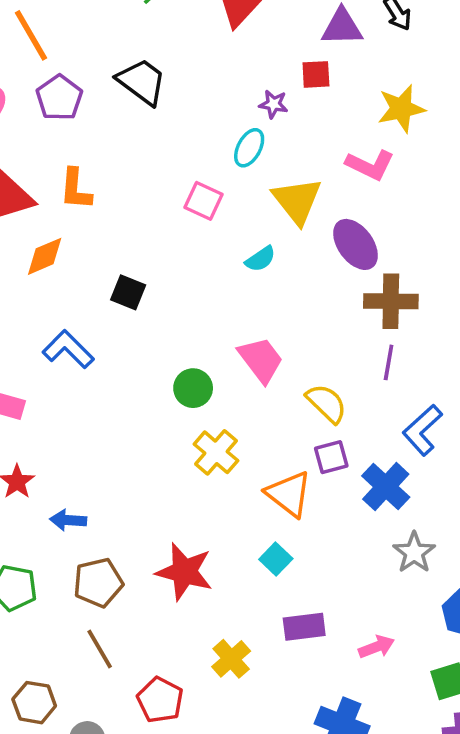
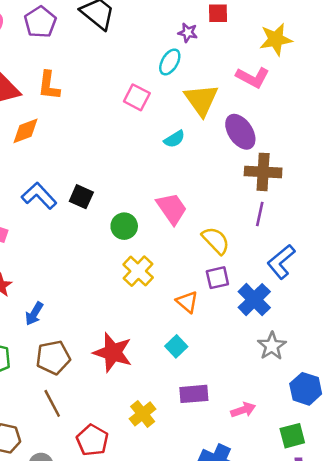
black square: (128, 292) -> (81, 197), moved
orange triangle: (289, 494) -> (187, 302), size x0.7
blue arrow: (68, 520) -> (34, 314), turned -65

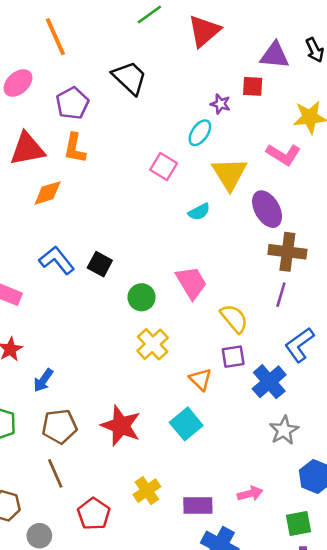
purple pentagon: (40, 22) -> (72, 103), moved
cyan square: (176, 346) -> (186, 424), size x1.4
purple rectangle: (194, 394) -> (198, 505), moved

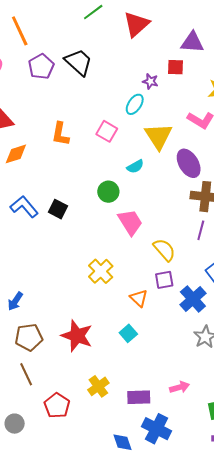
purple pentagon: (72, 103) -> (41, 67), moved
orange L-shape: (75, 148) -> (60, 134), moved
green circle: (142, 297) -> (108, 192), moved
cyan square: (186, 424) -> (128, 333), size x0.7

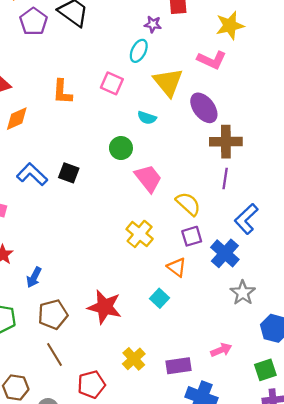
cyan semicircle: (135, 166) -> (147, 118), turned 54
yellow cross: (101, 271) -> (140, 234), moved
orange triangle: (139, 298) -> (177, 267), moved
red pentagon: (57, 406) -> (91, 384), turned 30

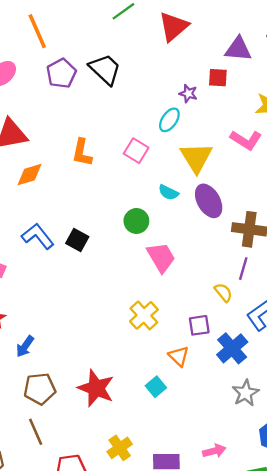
purple ellipse: (204, 108) -> (209, 201), moved
yellow semicircle: (188, 204) -> (223, 292), moved, size x0.7

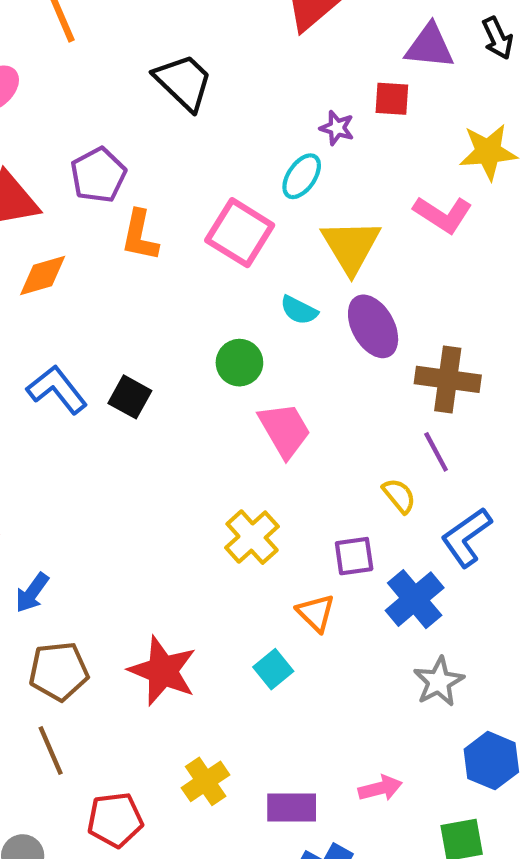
purple pentagon: (61, 73) -> (98, 175), moved
pink square: (136, 151) -> (240, 233), size x1.4
purple line: (243, 269) -> (436, 452), turned -45

